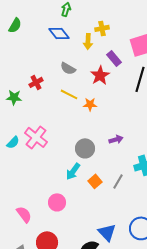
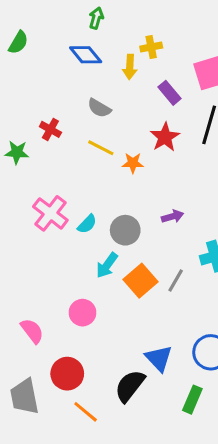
red star: (100, 75) -> (165, 137), moved
red cross: (36, 82) -> (50, 129), turned -32
cyan semicircle: (13, 142) -> (87, 224), moved
orange square: (95, 181) -> (140, 281), size x1.5

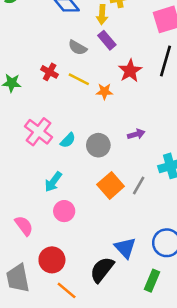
purple rectangle: (169, 93) -> (107, 40), moved
red cross: (50, 129) -> (50, 72), moved
cyan arrow: (107, 265) -> (53, 182), moved

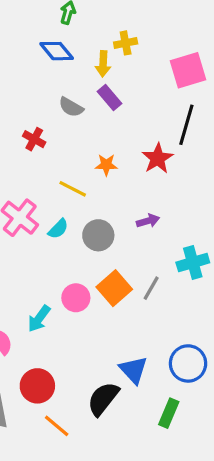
red star: (130, 71) -> (158, 158), moved
yellow line: (79, 79) -> (73, 189), moved
cyan arrow: (53, 182) -> (39, 319), moved
pink circle: (64, 211) -> (76, 298), moved

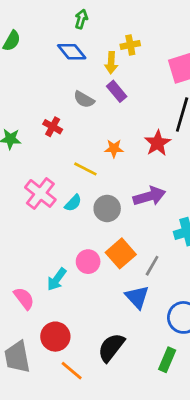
purple arrow: (148, 221) -> (149, 196), size x1.6
gray line: (151, 288) -> (152, 266), moved
blue triangle: (134, 370) -> (137, 297), moved

